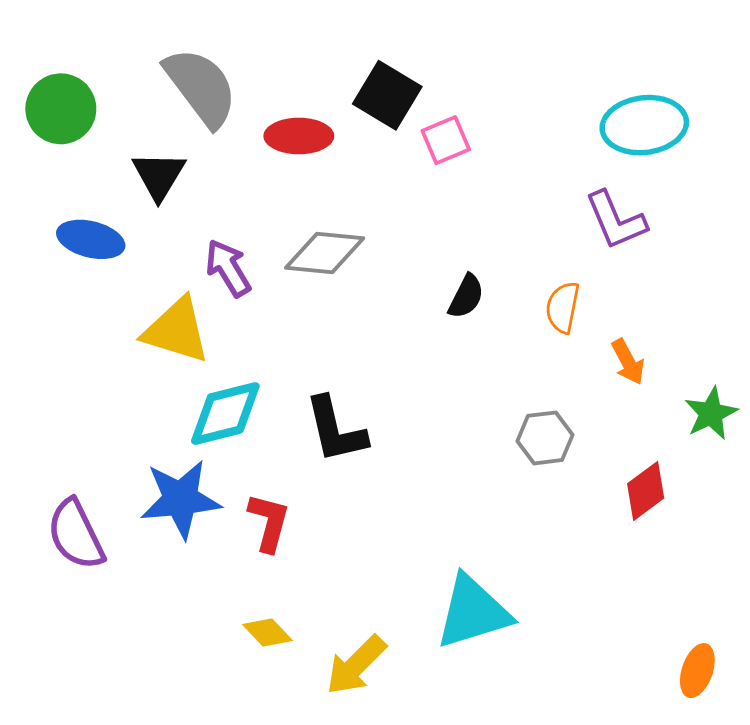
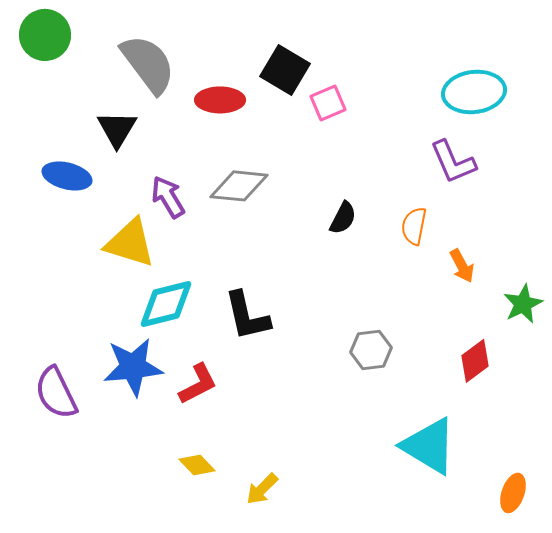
green circle: (61, 109) -> (45, 35), moved
gray hexagon: (545, 438) -> (371, 350), moved
red L-shape: (269, 522) -> (198, 384), turned 48
cyan triangle: (473, 612) -> (429, 446), moved, turned 48
yellow arrow: (356, 665) -> (262, 489), size x0.7

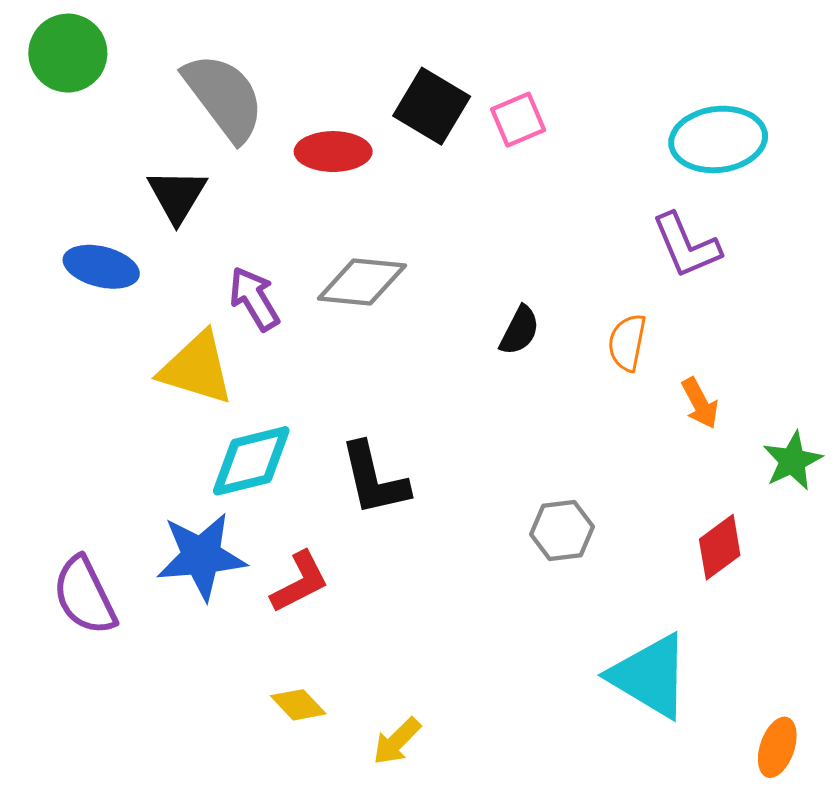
pink square: (328, 103) -> (518, 120), moved

